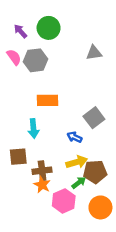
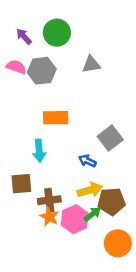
gray triangle: (94, 53) -> (91, 64), moved
pink semicircle: (14, 57) -> (16, 67), turned -35
pink hexagon: (64, 201) -> (75, 219), moved

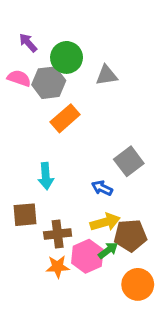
green circle: (57, 33) -> (67, 57), moved
orange rectangle: (56, 118) -> (65, 118), moved, turned -40
orange star: (49, 217) -> (58, 267), moved, turned -30

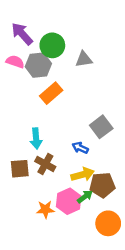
purple arrow: (28, 43) -> (22, 34), size x1.5
brown cross: (58, 234) -> (45, 164), moved, turned 36

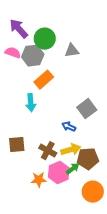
cyan arrow: (36, 138) -> (31, 103), moved
brown cross: (45, 164) -> (48, 151), moved

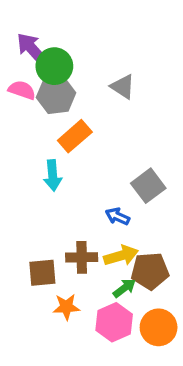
green circle: (45, 39) -> (54, 66), moved
gray triangle: (72, 51) -> (123, 87), turned 42
brown square: (17, 145) -> (42, 273), moved
brown cross: (48, 151) -> (82, 257), turned -30
pink hexagon: (59, 173) -> (114, 322), moved

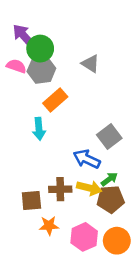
blue arrow: (118, 216) -> (87, 159), size x1.5
yellow arrow: (121, 256) -> (89, 188), turned 30
green arrow: (124, 288) -> (109, 179), moved

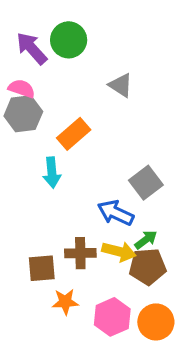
green circle: (40, 49) -> (69, 40), moved
gray hexagon: (41, 70) -> (23, 114), moved

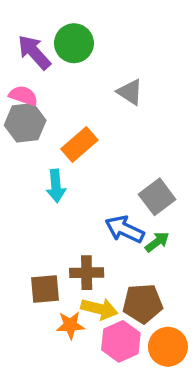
green arrow: (146, 240) -> (157, 242), moved
yellow arrow: (119, 251) -> (99, 309), moved
brown pentagon: (148, 267) -> (143, 303), moved

